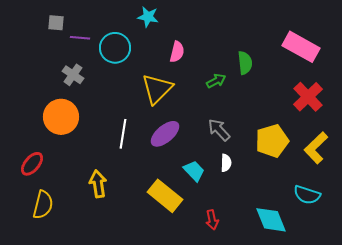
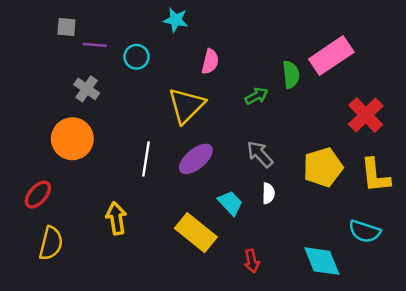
pink rectangle: (301, 47) -> (331, 56), moved, turned -63
cyan circle: (115, 48) -> (136, 57), size x0.7
yellow L-shape: (316, 148) -> (375, 176), turned -52

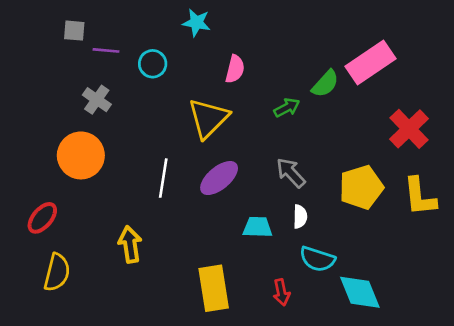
green semicircle: (291, 75) -> (325, 84), turned 48
cyan trapezoid: (230, 203) -> (258, 227), turned -44
cyan semicircle: (365, 231) -> (317, 259), moved
yellow rectangle: (196, 233) -> (214, 288), moved, turned 42

